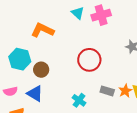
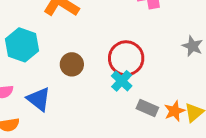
brown circle: (41, 70) -> (72, 64), moved
cyan cross: (79, 100) -> (122, 81), moved

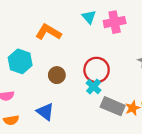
blue triangle: (39, 99) -> (45, 112), moved
gray rectangle: (147, 108) -> (113, 106), size x1.5

